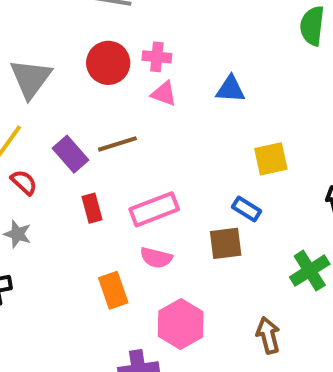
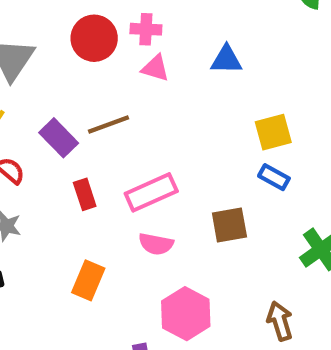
blue rectangle: (247, 209) -> (274, 177), moved
orange rectangle: (113, 290) -> (88, 280), moved, turned 45

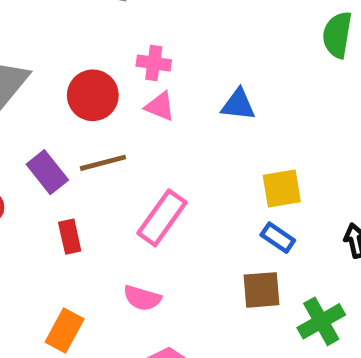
red circle: (94, 38) -> (93, 95), moved
pink rectangle: (151, 192) -> (162, 218), moved, turned -36
brown square: (229, 225) -> (262, 290), moved

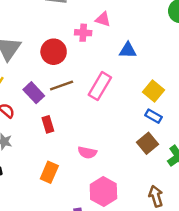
pink triangle: (160, 106) -> (103, 19), moved
yellow square: (282, 188) -> (153, 91), turned -36
pink rectangle: (162, 218) -> (100, 86), moved
brown square: (262, 290) -> (148, 143), turned -30

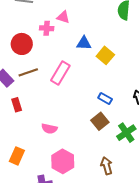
yellow square: (153, 91) -> (105, 55), moved
orange rectangle: (49, 172) -> (17, 156), moved

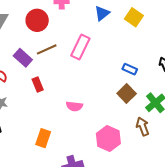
blue triangle: (84, 43) -> (102, 13), turned -35
yellow square: (105, 55) -> (134, 17), moved
pink hexagon: (63, 161) -> (108, 138), moved
brown arrow: (107, 166) -> (143, 127), moved

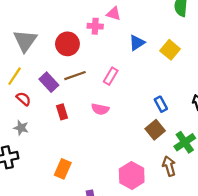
pink rectangle: (80, 47) -> (111, 76), size x0.7
blue rectangle: (130, 69) -> (161, 104), turned 32
pink semicircle: (74, 106) -> (100, 109), moved

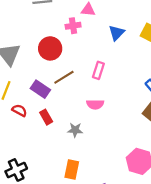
red rectangle: (62, 112) -> (46, 117), moved
gray star: (21, 128) -> (75, 130), moved

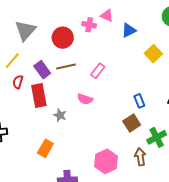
blue triangle: (116, 33) -> (129, 30), moved
red semicircle: (19, 110) -> (18, 82), turned -120
red rectangle: (46, 117) -> (39, 95), size x1.6

